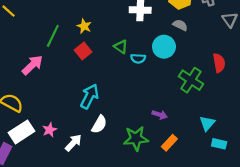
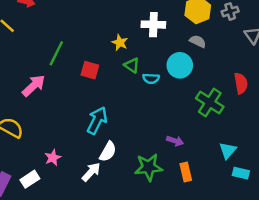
yellow star: (84, 26) -> (120, 43), moved
red square: (83, 51) -> (90, 70), turned -35
white rectangle: (22, 132) -> (30, 179), moved, size x0.7
white arrow: (73, 143) -> (91, 172), moved
orange rectangle: (169, 143) -> (186, 172), turned -56

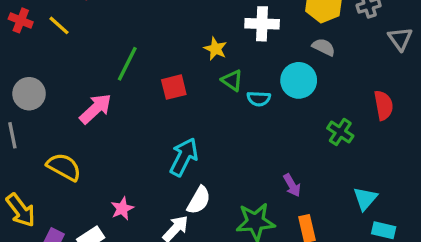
red square: (90, 70) -> (174, 87), turned -30
green cross: (210, 102) -> (340, 132), size x0.7
purple arrow: (175, 141) -> (292, 185), turned 42

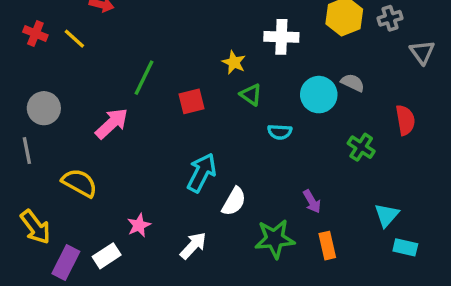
gray semicircle: (324, 47) -> (353, 83), moved
cyan semicircle: (259, 99) -> (280, 132), moved
white semicircle: (199, 200) -> (234, 201), moved

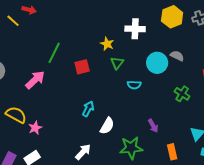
yellow line: (74, 39) -> (13, 21), moved
green triangle: (251, 95) -> (117, 63), turned 32
cyan arrow: (202, 173) -> (88, 109), size x0.7
pink star: (139, 225) -> (35, 128), moved
orange rectangle: (327, 246) -> (172, 152), moved

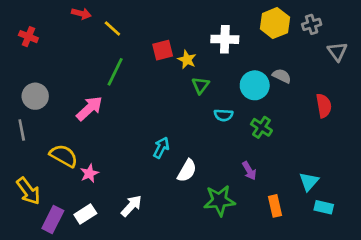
yellow line: (13, 21) -> (112, 28), moved
red square: (82, 67) -> (163, 50), moved
green cross: (182, 94) -> (261, 127), moved
white arrow: (83, 152) -> (131, 206), moved

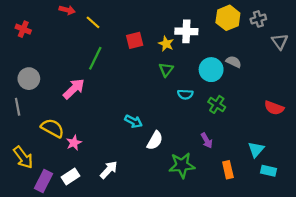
yellow star: (187, 60) -> (166, 44), moved
red semicircle: (324, 106) -> (274, 108), moved, turned 120
cyan arrow: (161, 148) -> (133, 121), turned 90

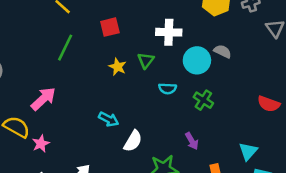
white cross: (186, 31) -> (169, 32), moved
yellow star: (166, 44) -> (118, 67), moved
pink arrow: (74, 89) -> (43, 99), moved

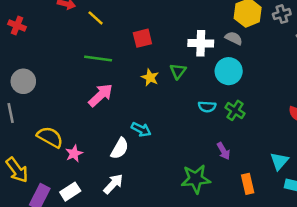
green line: (65, 48) -> (98, 58), turned 72
gray semicircle: (223, 51) -> (234, 38), moved
cyan semicircle: (168, 89) -> (207, 107), moved
pink arrow: (43, 99) -> (101, 95), moved
white semicircle: (133, 141) -> (120, 148), moved

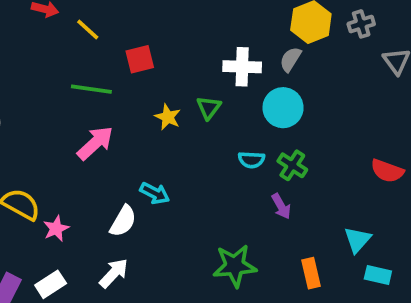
red square: (142, 38) -> (140, 59), moved
gray semicircle: (234, 38) -> (290, 59), turned -84
purple arrow: (224, 151) -> (281, 206), moved

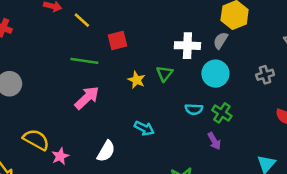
gray cross: (361, 24) -> (265, 75), moved
cyan arrow: (155, 193) -> (144, 128), moved

